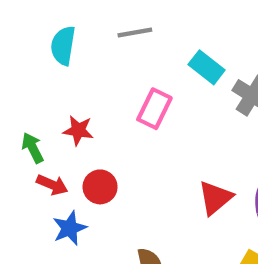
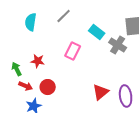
gray line: (135, 33) -> (64, 16), turned -35

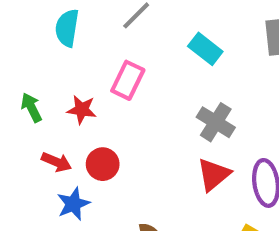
gray cross: (118, 45) -> (216, 122), moved
pink rectangle: (73, 51) -> (128, 80), moved
green arrow: (17, 69) -> (31, 108), moved

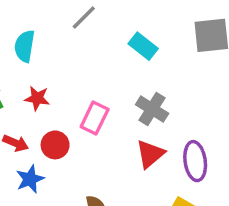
cyan semicircle: (67, 28) -> (25, 46), moved
pink rectangle: (128, 80) -> (95, 118), moved

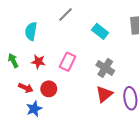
pink rectangle: (95, 118) -> (68, 62), moved

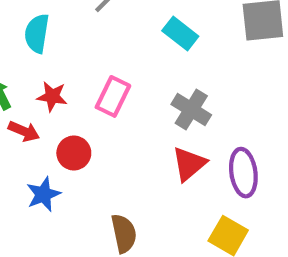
red arrow: (26, 88) -> (24, 131), moved

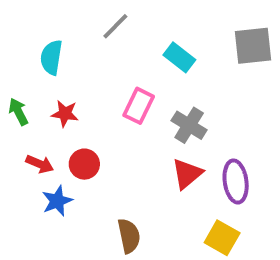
pink rectangle: (113, 96) -> (139, 106), moved
red arrow: (24, 131) -> (40, 164), moved

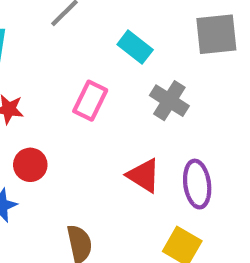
gray cross: (189, 125) -> (169, 101), moved
red triangle: (187, 174) -> (144, 175), turned -48

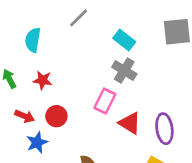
pink rectangle: (90, 101) -> (105, 101), moved
gray cross: (169, 101) -> (124, 70), moved

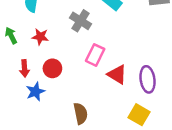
gray cross: (124, 70) -> (80, 21), moved
red arrow: (25, 116) -> (24, 68), turned 63

